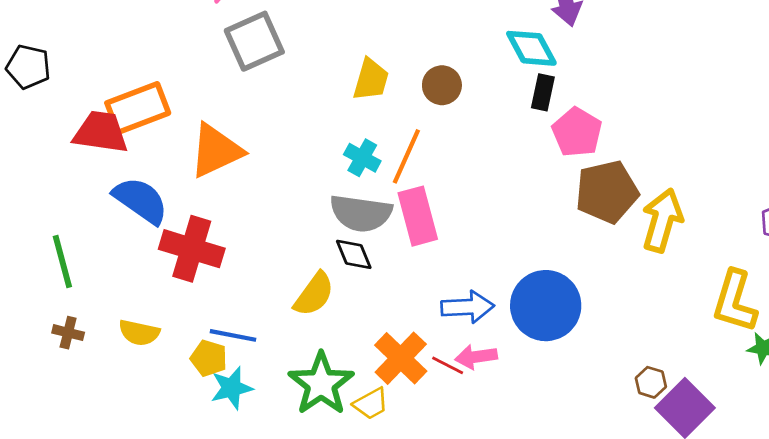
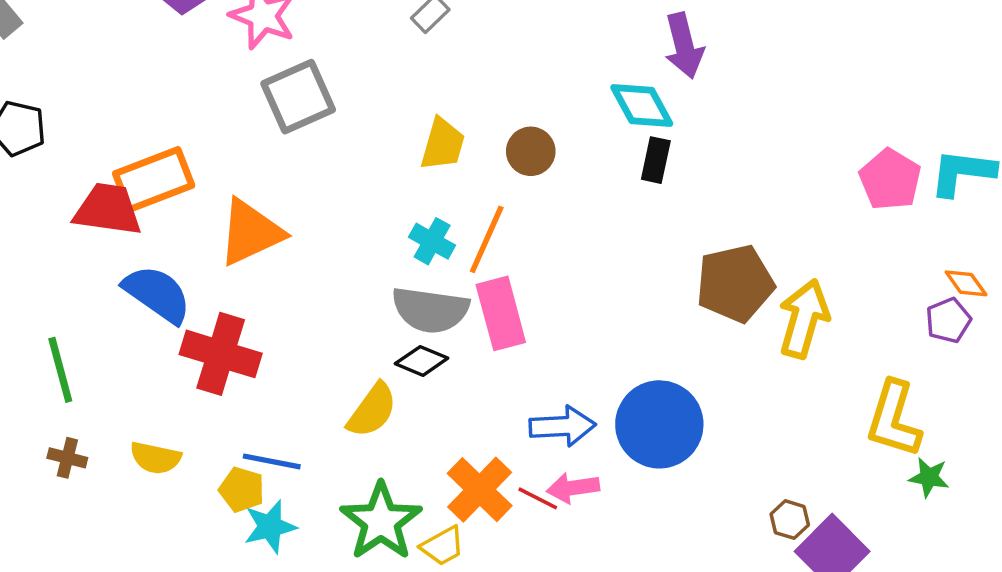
pink pentagon: (577, 132) -> (890, 179), moved
black diamond: (354, 254) -> (422, 361), turned -45

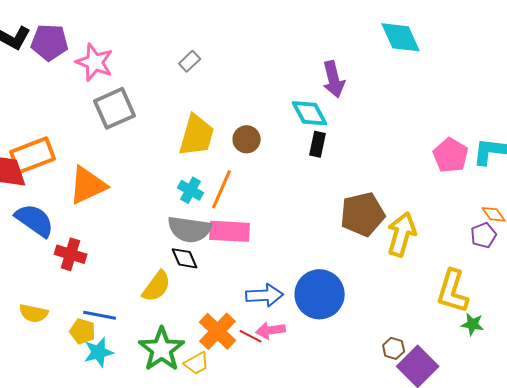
yellow trapezoid: (443, 144) -> (197, 135), size x1.4
pink rectangle: (501, 313) -> (230, 231), turned -72
red cross: (221, 354) -> (71, 254), size x0.7
black diamond: (422, 361) -> (185, 258), turned 44

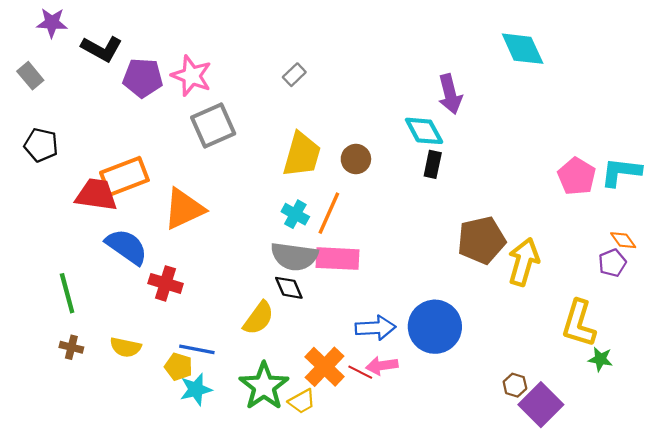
purple pentagon: (50, 42) -> (143, 78), moved

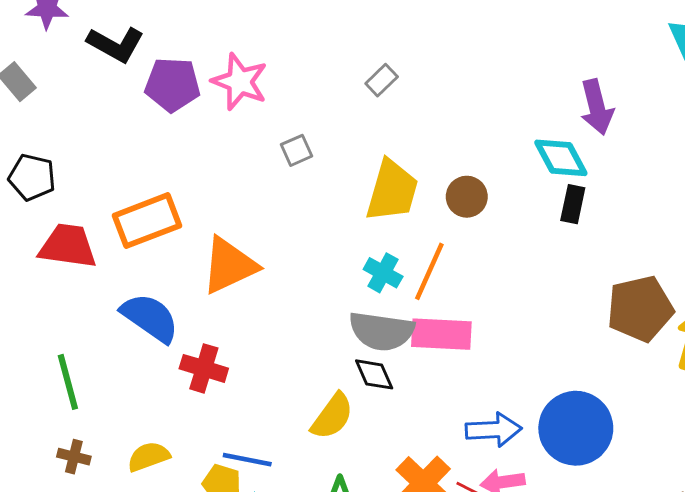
gray square: (213, 125) -> (296, 150), moved, size x0.5
red trapezoid: (96, 195) -> (68, 246), moved
yellow semicircle: (125, 347) -> (149, 457), turned 148

